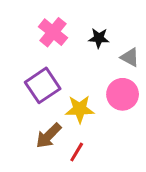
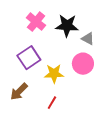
black star: (99, 38) -> (67, 26), size x1.6
brown arrow: (49, 136) -> (19, 92), moved

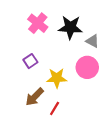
purple square: (29, 58) -> (30, 61), size x0.6
brown arrow: (19, 92) -> (35, 97), moved

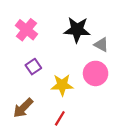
pink cross: (38, 23) -> (26, 30), moved
brown arrow: (35, 97) -> (23, 108), moved

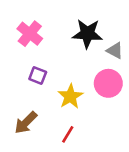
purple square: (33, 67) -> (38, 75), turned -35
yellow star: (62, 85) -> (70, 96), turned -30

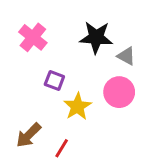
purple square: (38, 75) -> (54, 81), moved
red line: (68, 134) -> (62, 148), moved

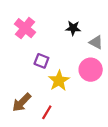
black star: (96, 37) -> (73, 28), size x0.6

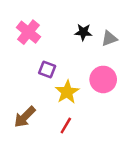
gray triangle: (96, 42) -> (109, 38), moved, turned -48
red line: (47, 112) -> (66, 126), moved

